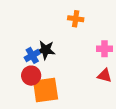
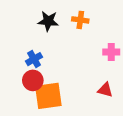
black star: (46, 50) -> (48, 21), moved
red triangle: (105, 76) -> (105, 90), moved

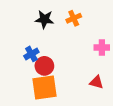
orange cross: (80, 20) -> (74, 18), turned -32
red circle: (33, 80) -> (44, 66), moved

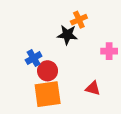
black star: (44, 19) -> (67, 35), moved
red triangle: (96, 82) -> (93, 88), moved

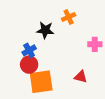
black star: (67, 35) -> (45, 30), moved
red circle: (48, 71) -> (29, 65), moved

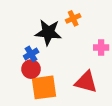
black star: (45, 30) -> (48, 32), size x1.4
red triangle: (81, 77) -> (86, 82), size x1.6

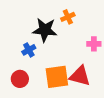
red circle: (31, 69) -> (20, 79), moved
orange square: (44, 87) -> (57, 77), moved

